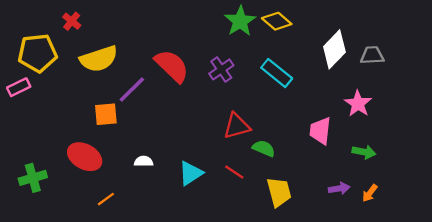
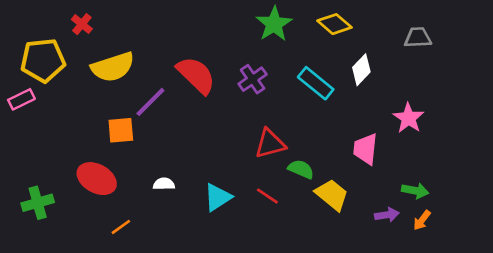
yellow diamond: (277, 21) -> (335, 24), moved
white diamond: (334, 49) -> (361, 70), moved, size x0.7
gray trapezoid: (372, 55) -> (418, 37), moved
green arrow: (364, 152) -> (415, 191), moved
yellow trapezoid: (279, 192) -> (332, 195), moved, turned -36

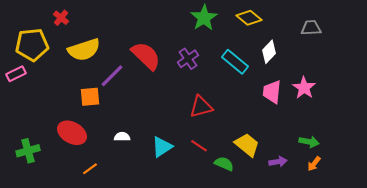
pink trapezoid: (365, 149) -> (272, 92), moved
green semicircle: (301, 169) -> (224, 164), moved
purple arrow: (387, 215) -> (278, 162), moved

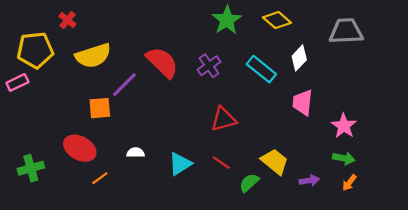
gray trapezoid: (311, 28) -> (346, 31), size x1.5
pink star: (304, 88) -> (344, 126), moved
green semicircle: (224, 164) -> (249, 183), turned -66
orange line: (90, 169) -> (100, 178), moved

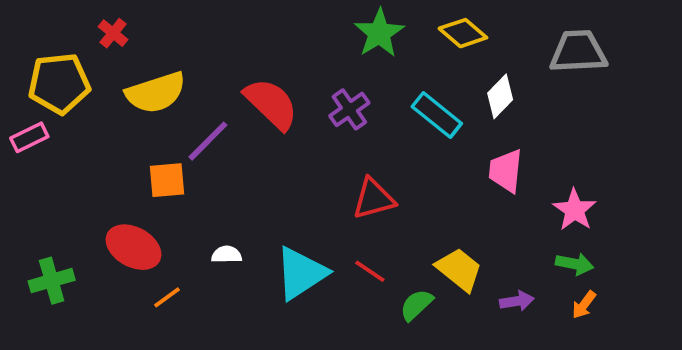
cyan triangle: (180, 164) -> (301, 273), size x1.4

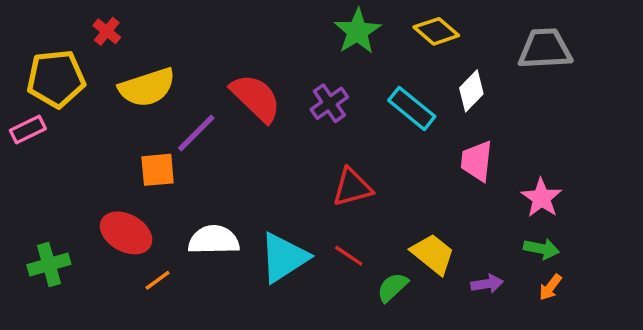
white semicircle: (227, 255) -> (214, 240), size x1.8

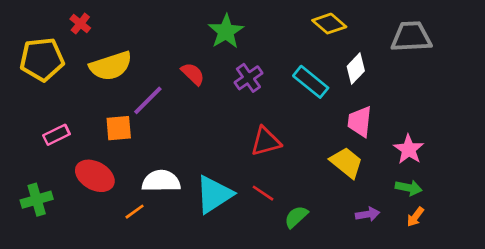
green star: (357, 31) -> (226, 31), moved
red semicircle: (256, 98) -> (193, 74), size x0.6
pink rectangle: (28, 130) -> (56, 135), moved
yellow trapezoid: (433, 254) -> (346, 163), moved
orange line: (158, 280) -> (135, 212), moved

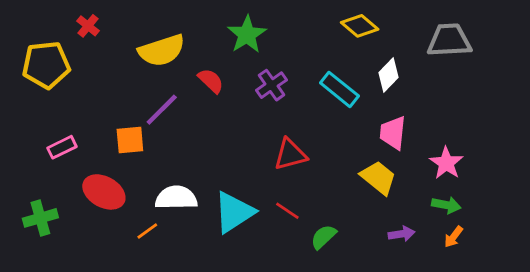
yellow semicircle: (111, 66) -> (162, 50), moved

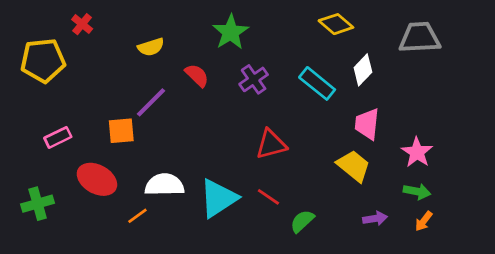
yellow semicircle: (162, 50) -> (151, 47), size x0.6

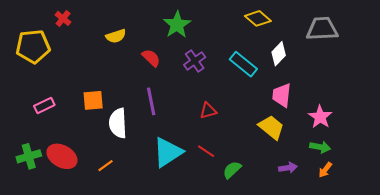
purple line: (151, 102) -> (151, 101), moved, turned -56
red triangle: (271, 144) -> (208, 111), size x0.7
red ellipse: (97, 179) -> (62, 156), moved
white semicircle: (164, 185) -> (118, 123), moved, turned -92

